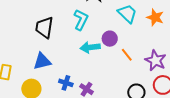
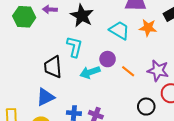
black trapezoid: (44, 27) -> (53, 67), moved

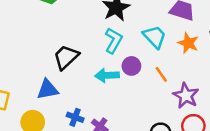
cyan L-shape: (75, 47) -> (113, 41), moved
black trapezoid: (53, 67) -> (66, 57), turned 35
orange line: (128, 71) -> (161, 74), moved

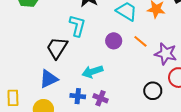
cyan L-shape: (113, 41) -> (77, 26), moved
cyan arrow: (107, 75) -> (92, 72), moved

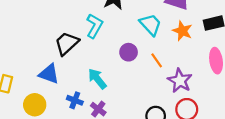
cyan arrow: (92, 72) -> (97, 79), turned 54
blue triangle: (49, 79) -> (49, 74), turned 30

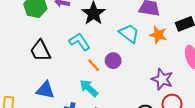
cyan L-shape: (94, 26) -> (80, 42), turned -55
black trapezoid: (67, 43) -> (40, 51), moved, turned -65
orange line: (157, 60) -> (94, 65), moved

